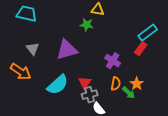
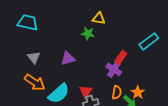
red rectangle: (141, 49) -> (121, 57), moved
purple triangle: (67, 50) -> (68, 58), size x0.7
orange arrow: (21, 72) -> (35, 82), moved

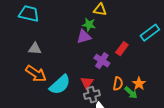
gray triangle: (34, 57) -> (35, 49), turned -48
purple triangle: (68, 58) -> (84, 37), moved
purple cross: (114, 69) -> (102, 61), moved

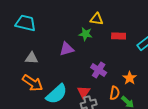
purple triangle: (84, 37) -> (67, 49), moved
red rectangle: (122, 49) -> (119, 36), moved, turned 56
orange star: (139, 84) -> (130, 78), moved

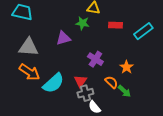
gray triangle: (32, 58) -> (28, 47), size x1.5
orange semicircle: (115, 93) -> (111, 82), turned -56

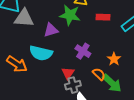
green star: (82, 23) -> (70, 15), size x1.5
gray triangle: (28, 47) -> (24, 18), moved
cyan semicircle: (53, 83) -> (41, 53), moved, turned 55
green arrow: (124, 91) -> (112, 83), size x1.5

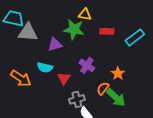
cyan semicircle: (41, 53) -> (45, 67), size x0.7
red triangle: (68, 73) -> (64, 78), moved
orange semicircle: (99, 74) -> (103, 88), turned -96

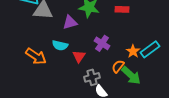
cyan rectangle: (135, 37) -> (150, 49), moved

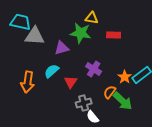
cyan semicircle: (60, 45) -> (52, 71), turned 126
orange arrow: (36, 56) -> (28, 82), turned 65

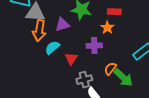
purple cross: (94, 69) -> (94, 46), turned -35
orange star: (125, 77) -> (107, 28), moved
orange arrow: (28, 82) -> (39, 31), moved

